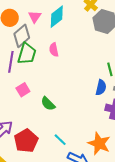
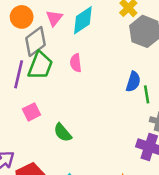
blue semicircle: (101, 87) -> (133, 82), moved

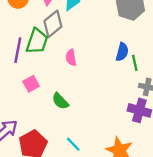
gray diamond: (35, 42) -> (53, 24), moved
pink semicircle: (76, 63) -> (71, 58), moved

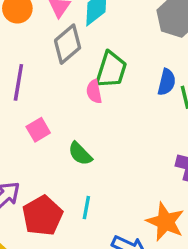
green trapezoid: (37, 41) -> (111, 70), moved
cyan line: (73, 144) -> (86, 208), moved, turned 56

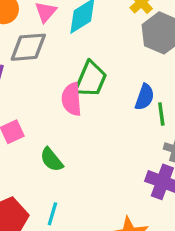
gray diamond: (68, 44) -> (28, 47), moved, turned 30
pink semicircle: (94, 92) -> (72, 99), size x1.4

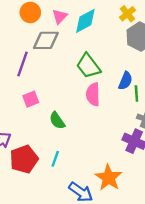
green trapezoid: (91, 79) -> (88, 66), turned 116
pink semicircle: (72, 99) -> (93, 94), moved

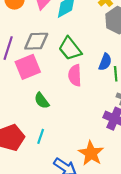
gray diamond: (46, 40) -> (36, 41), moved
pink square: (31, 99) -> (28, 67), moved, size x1.6

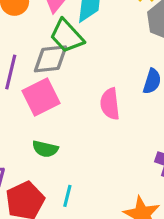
green trapezoid: (70, 49) -> (67, 36), moved
green semicircle: (42, 101) -> (45, 149), moved, turned -36

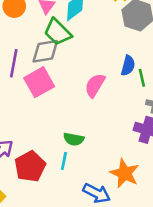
pink semicircle: (110, 104) -> (95, 85), turned 40
green semicircle: (45, 149) -> (74, 139), moved

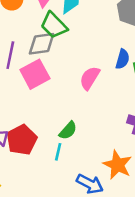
green semicircle: (74, 139) -> (68, 131), turned -60
red pentagon: (30, 166) -> (22, 140), moved

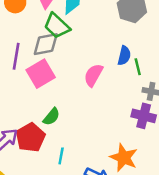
green semicircle: (68, 131) -> (51, 117), moved
cyan line: (58, 152) -> (61, 156), moved

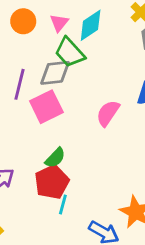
red pentagon: (30, 137) -> (52, 182), moved

